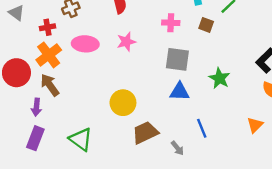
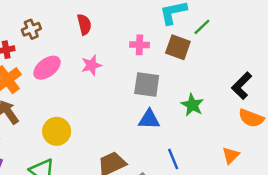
brown square: (206, 25) -> (178, 47), size x1.5
pink ellipse: (85, 44) -> (47, 68), turned -40
yellow circle: (123, 103) -> (57, 131), moved

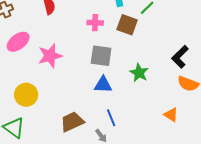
pink star: (91, 65) -> (50, 56), moved, size x1.4
orange triangle: (231, 155) -> (171, 115), turned -42
blue line: (173, 159) -> (111, 118), moved

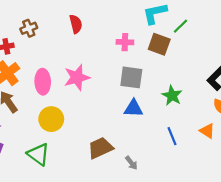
pink ellipse: (18, 42) -> (43, 82), moved, turned -55
orange triangle: (171, 115) -> (207, 131), moved
blue line: (111, 118) -> (172, 136), moved

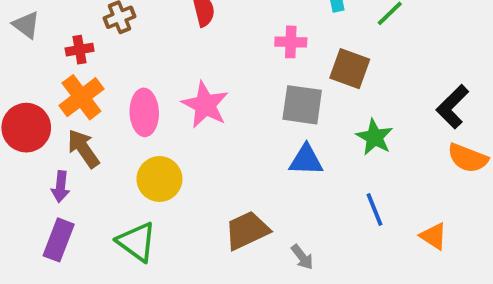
brown square: (159, 44) -> (350, 69), moved
pink star: (77, 77) -> (205, 105), turned -30
orange triangle: (207, 131) -> (434, 236), moved

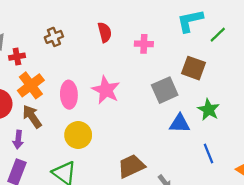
pink cross: (291, 42) -> (144, 44), moved
red cross: (80, 50) -> (17, 57), moved
gray square: (302, 105) -> (165, 90), turned -32
blue triangle: (306, 160) -> (180, 123), moved

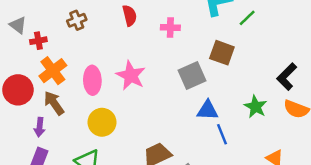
green star: (209, 110) -> (256, 107), moved
blue line: (209, 153) -> (222, 134), moved

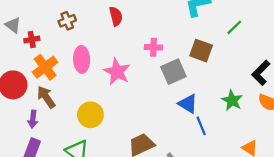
green line: (247, 18) -> (234, 27), moved
pink cross: (170, 27) -> (154, 47), moved
pink ellipse: (92, 80) -> (82, 59), moved
blue triangle: (208, 110) -> (188, 104), turned 30

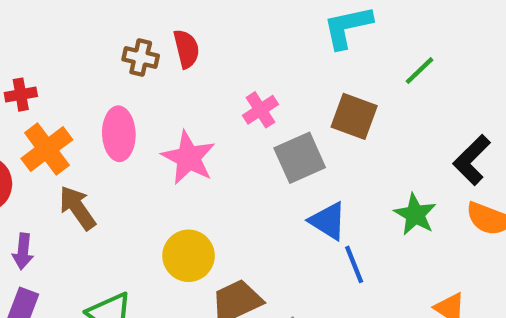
brown cross: (67, 21) -> (141, 57), moved, turned 35
pink cross: (154, 47) -> (260, 110), turned -35
brown arrow: (46, 97) -> (77, 208), moved
yellow circle: (90, 115) -> (189, 256), moved

